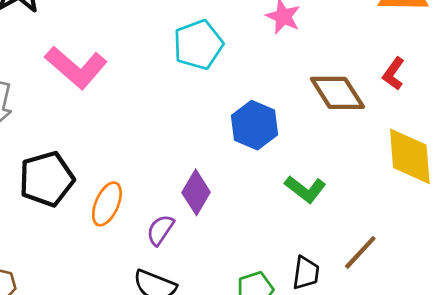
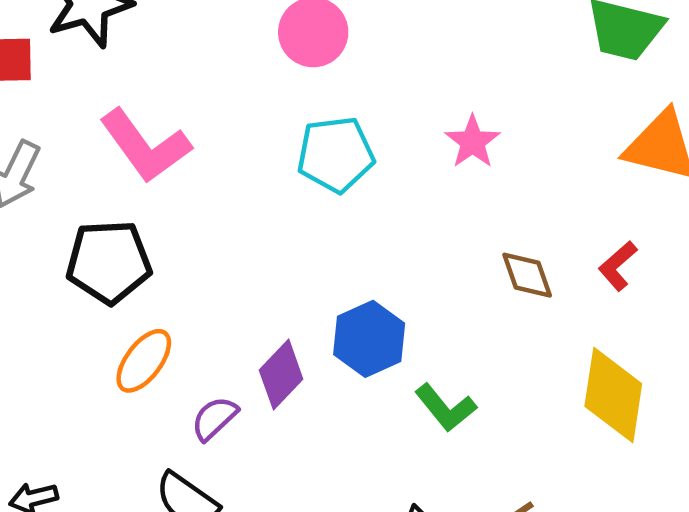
brown diamond: (337, 93) -> (527, 275), size x0.7
blue hexagon: (255, 125) -> (369, 339), moved
black pentagon: (47, 179) -> (109, 262), moved

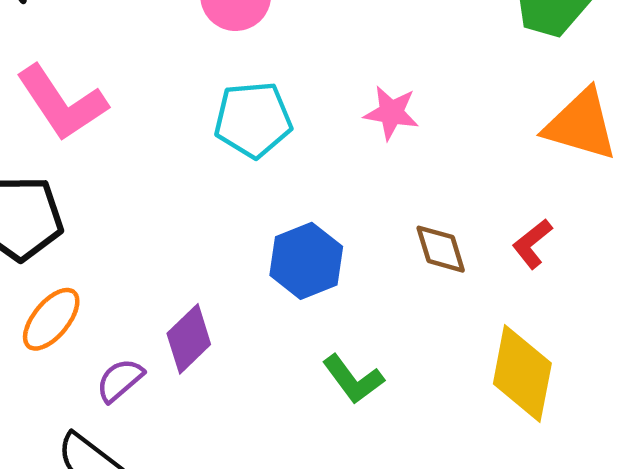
pink star: (473, 142) -> (391, 113), turned -30
blue hexagon: (369, 339) -> (306, 261), moved

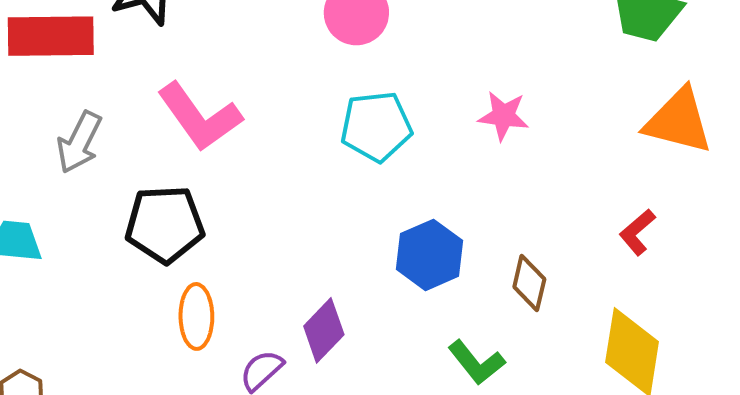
brown diamond: (441, 249) -> (529, 283), moved, turned 32
orange ellipse: (51, 319) -> (196, 316), turned -38

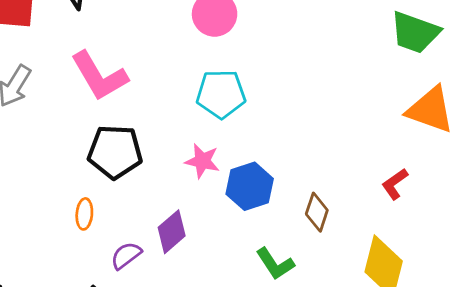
pink star: (503, 116) -> (202, 161), moved
black pentagon: (165, 224) -> (115, 152), moved
orange ellipse: (196, 316) -> (84, 214), size x0.7

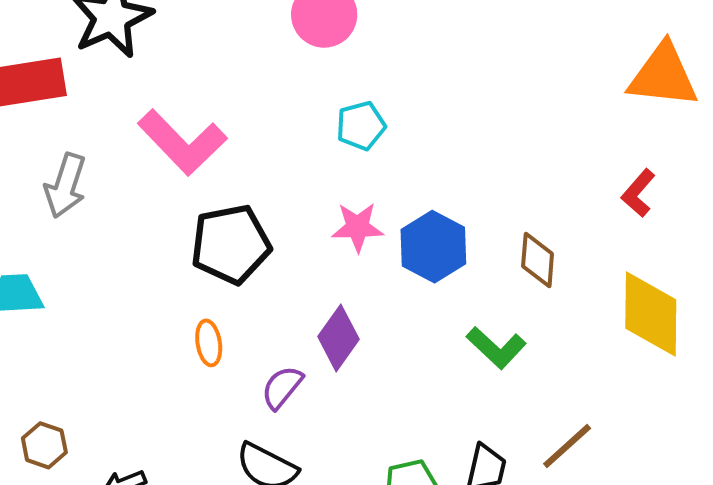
cyan pentagon: (221, 94) -> (361, 126), size x0.7

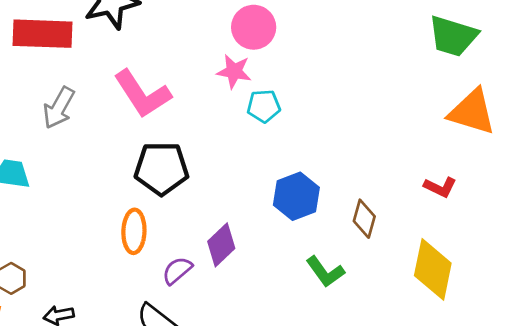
red L-shape: (638, 193) -> (440, 187), turned -116
pink star: (358, 227) -> (234, 71), moved
orange ellipse: (209, 343) -> (134, 231), size x1.4

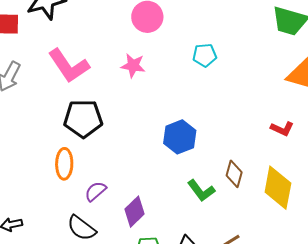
pink star: (234, 71) -> (133, 66), moved
cyan pentagon: (264, 106) -> (205, 55), moved
brown diamond: (364, 219) -> (234, 174), moved
purple diamond: (221, 245) -> (135, 212), moved

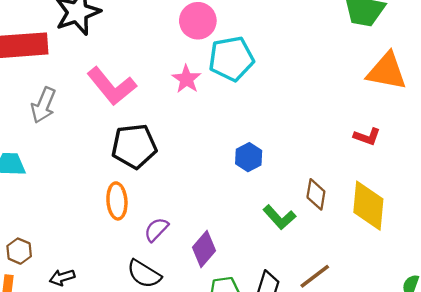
cyan pentagon: (205, 55) -> (231, 59), moved, size x1.6
pink star: (133, 66) -> (187, 79), turned 30
blue hexagon: (180, 137) -> (249, 157), size x0.7

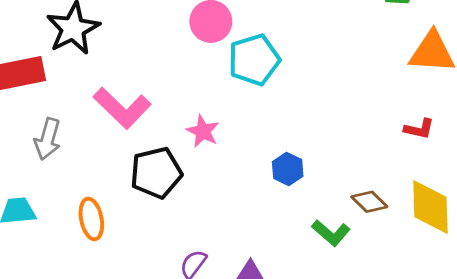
pink star: (187, 79) -> (203, 131), moved
brown diamond: (316, 194) -> (369, 202), turned -48
orange ellipse: (117, 201) -> (91, 219), moved

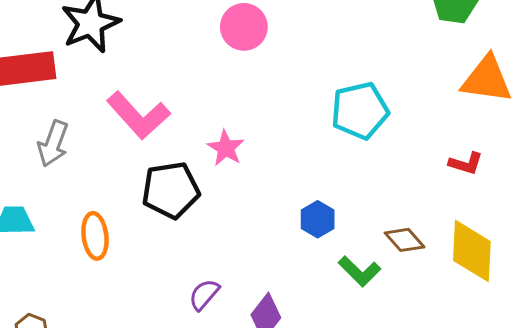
cyan pentagon: (254, 60) -> (360, 111), moved
blue hexagon: (288, 169) -> (318, 219), moved

